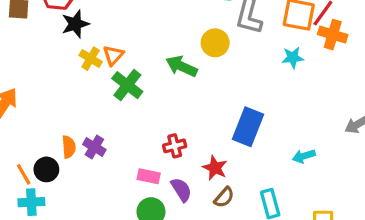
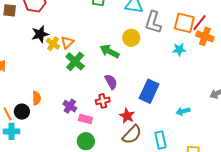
black star: (75, 24) -> (40, 34), moved
purple cross: (94, 147) -> (70, 106), moved
purple semicircle: (181, 190) -> (111, 82), moved
brown semicircle: (224, 197) -> (132, 135), size x1.5

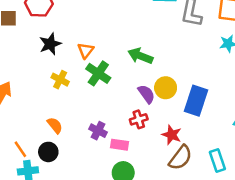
yellow circle: (131, 38) -> (166, 88), moved
yellow cross: (53, 44) -> (60, 80), moved
orange semicircle: (37, 98) -> (55, 125), turned -32
black circle: (22, 112) -> (48, 152), moved

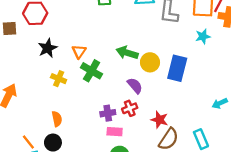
yellow circle: (166, 88) -> (150, 62), moved
blue rectangle: (196, 101) -> (177, 68), moved
orange semicircle: (55, 125) -> (57, 119), turned 32
purple cross: (98, 131) -> (108, 113), moved, turned -32

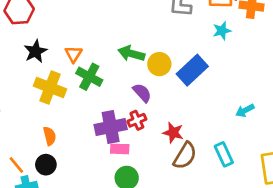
blue rectangle: (177, 68) -> (192, 70), turned 35
yellow cross: (59, 79) -> (50, 87), size x1.6
purple cross: (108, 113) -> (111, 127), size x1.6

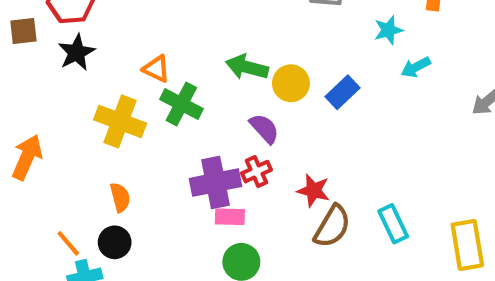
black star: (36, 51) -> (76, 52), moved
orange triangle: (74, 54) -> (156, 69), turned -36
blue rectangle: (192, 70) -> (343, 92), size x0.7
cyan arrow: (245, 110) -> (416, 67), moved

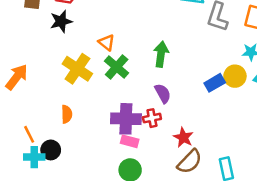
green arrow: (247, 67) -> (161, 54), turned 70
yellow circle: (291, 83) -> (235, 76), moved
black circle: (115, 242) -> (51, 150), moved

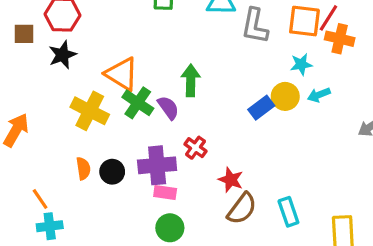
orange triangle: (107, 42) -> (122, 74), size x1.6
purple semicircle: (163, 93) -> (168, 108), moved
red cross: (152, 118) -> (195, 148), moved, turned -36
black circle: (51, 150) -> (112, 172), moved

